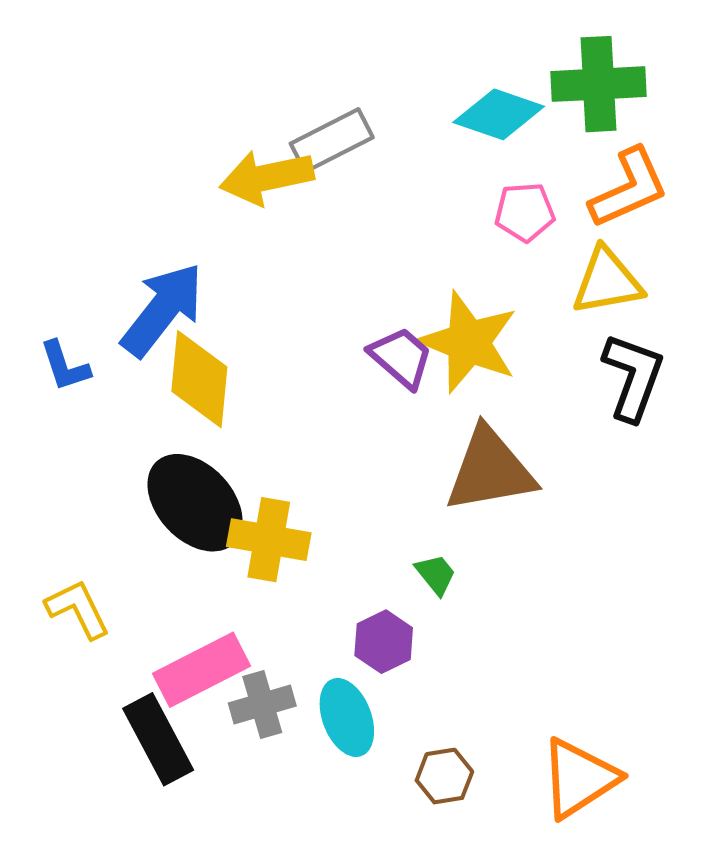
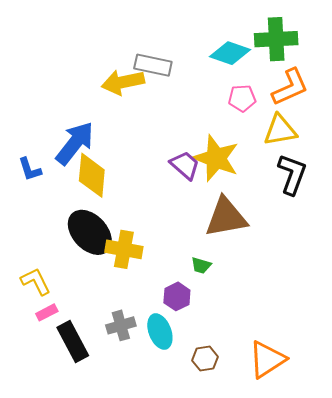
gray rectangle: (332, 140) -> (153, 65), turned 39
green trapezoid: (436, 574) -> (201, 265), turned 145
pink rectangle: (202, 670) -> (47, 312), moved, size x0.5

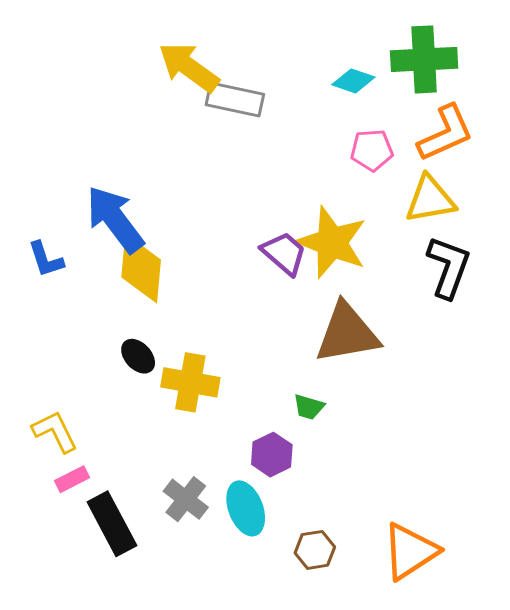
cyan diamond: (230, 53) -> (353, 81), size x0.7
yellow arrow: (123, 82) -> (189, 67), moved, turned 48
blue arrow: (75, 143) -> (115, 219), turned -75
black ellipse: (90, 232) -> (138, 356), size x0.5
gray cross: (121, 325) -> (186, 499), turned -36

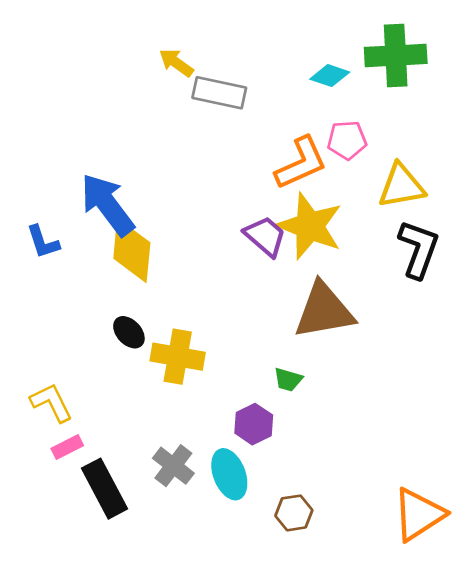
yellow arrow: (189, 67) -> (176, 63), size x0.6
orange L-shape: (446, 133) -> (301, 163), moved
orange triangle: (410, 551) -> (419, 514), moved

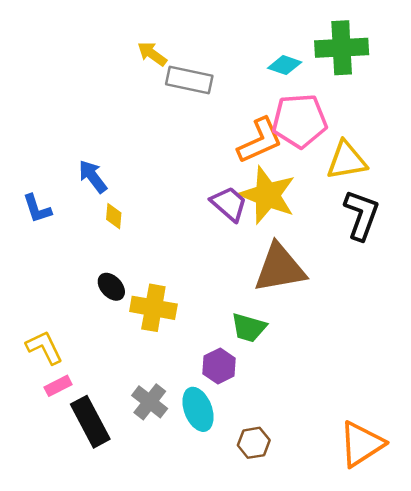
pink pentagon: (347, 140) -> (300, 121), size x1.6
blue arrow: (107, 205) -> (93, 177), size x0.6
yellow diamond: (132, 251) -> (114, 216), size x0.5
green trapezoid: (288, 380) -> (249, 328), size x1.4

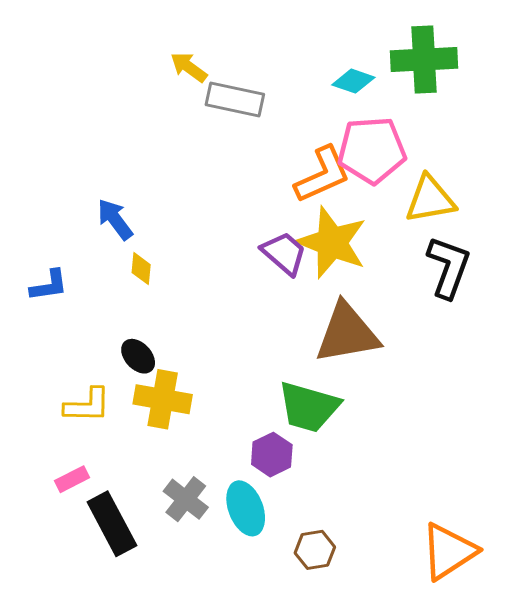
blue L-shape: (37, 209) -> (49, 285), moved, turned -80
yellow cross: (153, 308) -> (163, 399), moved
green trapezoid: (249, 328) -> (309, 407), size x1.4
yellow L-shape: (44, 347) -> (87, 405), moved, turned 117

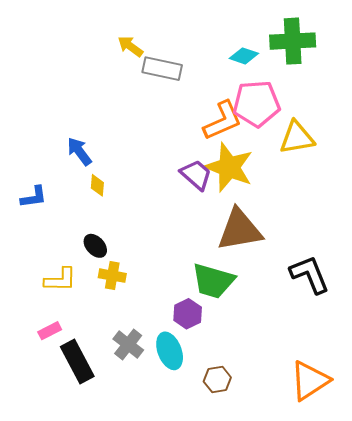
black L-shape: (449, 267) -> (310, 274), moved, turned -42
yellow cross: (163, 399) -> (112, 276), size x0.7

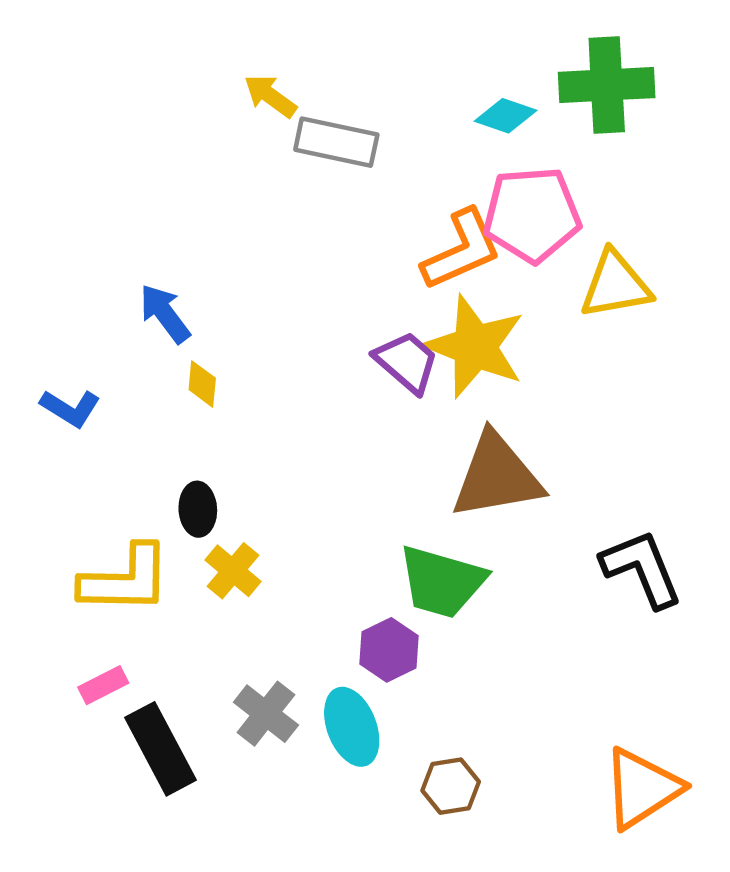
blue L-shape: (34, 197) -> (70, 408), turned 40
black ellipse: (95, 246) -> (198, 509), turned 40
yellow cross: (112, 276) -> (233, 571), turned 30
yellow L-shape: (60, 280) -> (125, 580), size x1.4

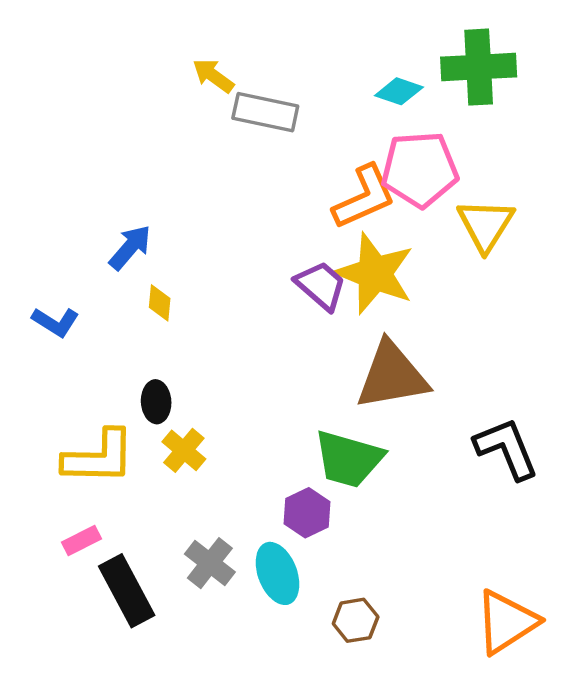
yellow triangle: (615, 285) -> (486, 225), turned -48
blue arrow: (165, 314) -> (130, 247), turned 78

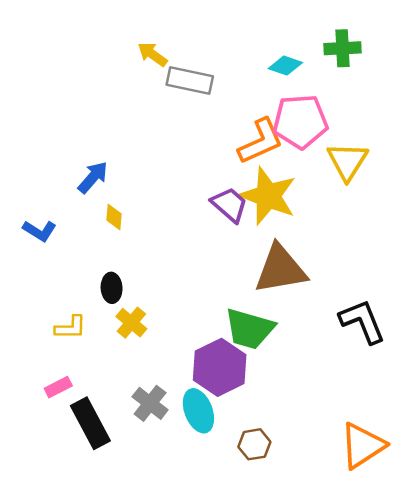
green cross: (479, 67) -> (343, 48), size x0.7
yellow L-shape: (99, 457) -> (71, 328), size x0.6
purple hexagon: (307, 513) -> (220, 367), size x1.6

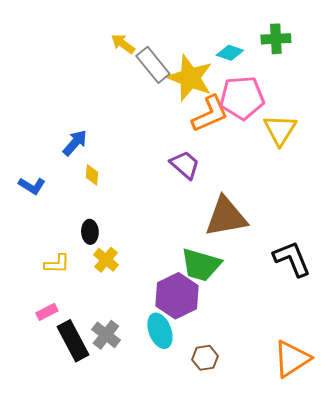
gray rectangle: (190, 80) -> (153, 65), turned 39
yellow star: (268, 196) -> (190, 78), moved
gray cross: (150, 403) -> (106, 335), moved

